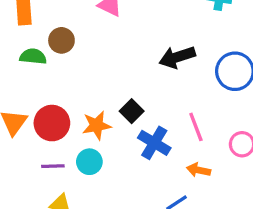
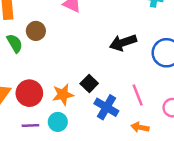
green semicircle: (33, 56) -> (15, 43), turned 54

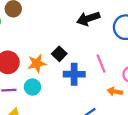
blue cross: (106, 107) -> (74, 74), turned -30
orange arrow: (140, 127) -> (115, 91), moved

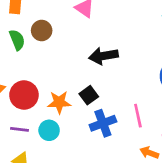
black arrow: (88, 19) -> (104, 56), moved
blue cross: (74, 74) -> (103, 123), turned -30

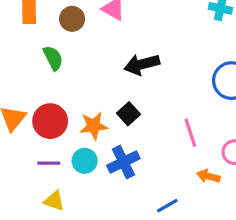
brown circle: (42, 31) -> (72, 19), moved
green semicircle: (17, 40) -> (53, 58), moved
blue cross: (103, 123) -> (123, 162), moved

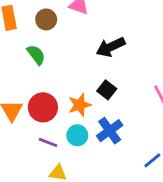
purple line: (49, 163) -> (48, 142), turned 30

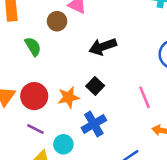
brown circle: (46, 19) -> (57, 21), moved
cyan circle: (77, 135) -> (63, 144), moved

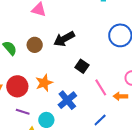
brown circle: (57, 21) -> (35, 45), moved
black square: (95, 86) -> (82, 66), moved
pink line: (145, 97) -> (101, 87), moved

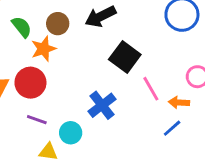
black square: (82, 66) -> (125, 57), size x1.5
orange star: (44, 83) -> (44, 49), moved
blue line: (100, 120) -> (172, 128), moved

